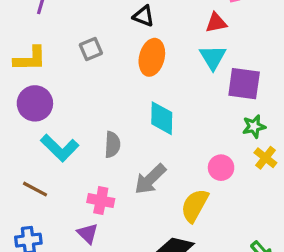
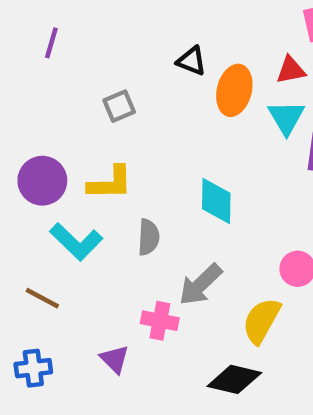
orange ellipse: (152, 57) -> (234, 90), moved
yellow L-shape: (30, 59) -> (110, 183), moved
pink cross: (101, 201) -> (160, 321), moved

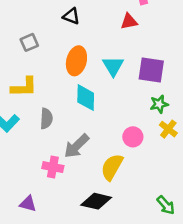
orange ellipse: (234, 90) -> (76, 61), moved
cyan triangle: (286, 117) -> (113, 66), moved
purple triangle: (115, 359) -> (28, 204), moved, turned -30

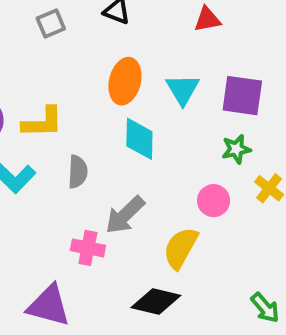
gray square: (29, 42) -> (51, 24), moved
green star: (159, 104) -> (236, 149), moved
purple triangle: (28, 204) -> (49, 306), size x1.6

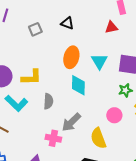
yellow semicircle: (181, 248) -> (98, 138), turned -50

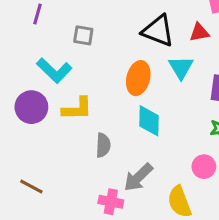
black triangle: (67, 23) -> (158, 31), moved, size x1.6
gray square: (35, 29) -> (83, 35), turned 32
cyan triangle: (99, 61) -> (181, 67), moved
cyan L-shape: (16, 103) -> (54, 70), moved

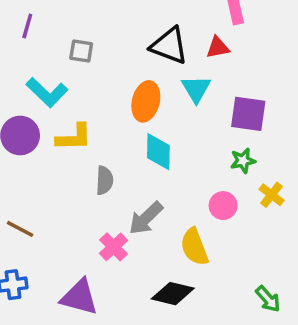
pink cross: (111, 202) -> (114, 247), turned 35

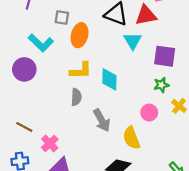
red triangle: (218, 47) -> (146, 15), size x1.5
orange ellipse: (146, 101) -> (80, 35), moved
yellow L-shape: (74, 137) -> (81, 71), moved
gray arrow: (146, 218) -> (102, 120), turned -75
pink cross: (114, 247) -> (50, 143), moved

